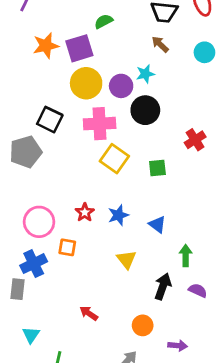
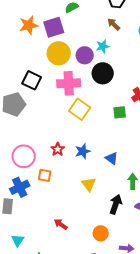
green square: (157, 168) -> (120, 112), moved

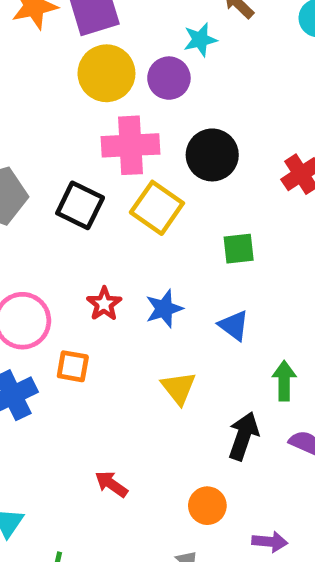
cyan star: (103, 46) -> (200, 40), moved
black circle: (103, 73) -> (212, 155), moved
black square: (32, 80) -> (80, 205), moved
green square: (120, 112) -> (239, 249), moved

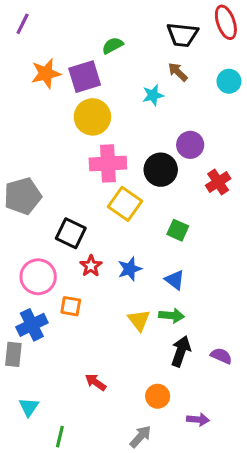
purple circle: (169, 78) -> (190, 145), moved
black square: (80, 205) -> (71, 233), moved
green square: (239, 249) -> (178, 230), turned 30
green arrow: (284, 381) -> (172, 316), moved, turned 95

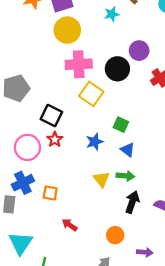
green square: (178, 230) -> (121, 125), moved
red star: (91, 266) -> (55, 139), moved
orange square: (71, 306) -> (50, 193), moved
cyan triangle: (29, 407) -> (21, 243), size x1.6

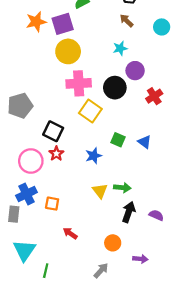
cyan star: (112, 14) -> (120, 48), moved
blue triangle: (128, 150) -> (145, 142), moved

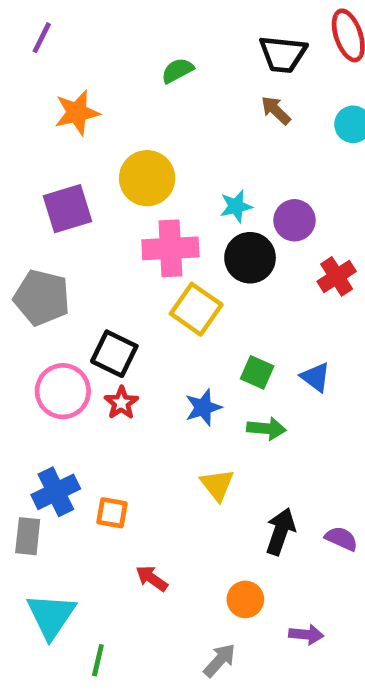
purple square: (63, 24) -> (67, 209), moved
cyan star: (120, 48) -> (236, 206), moved
gray pentagon: (20, 106) -> (42, 298), turned 30
pink circle: (31, 161) -> (63, 391), moved
green arrow: (122, 188) -> (266, 429), moved

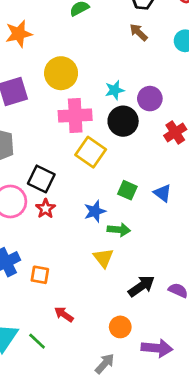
green arrow: (266, 429) -> (119, 230), moved
black arrow: (280, 532) -> (141, 286), turned 36
purple arrow: (306, 635) -> (157, 348), size x1.5
green line: (98, 660) -> (37, 341), moved, turned -60

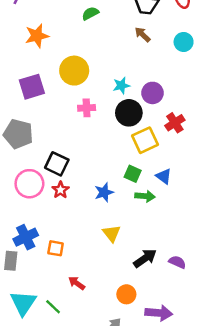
pink cross: (75, 115) -> (87, 108), size x0.6
yellow square: (91, 152) -> (145, 140), moved, turned 30
green arrow: (119, 230) -> (145, 196), moved

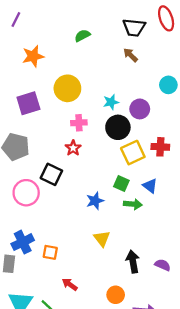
cyan circle: (184, 42) -> (168, 85), moved
red cross: (175, 123) -> (160, 147), moved, turned 36
red star: (60, 190) -> (73, 148), moved
black arrow: (145, 258) -> (133, 262), turned -65

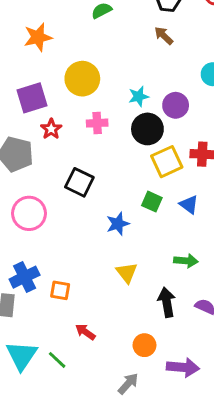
red star: (73, 148) -> (51, 129), moved
black square: (51, 174) -> (79, 182), moved
green arrow: (133, 204) -> (186, 261), moved

